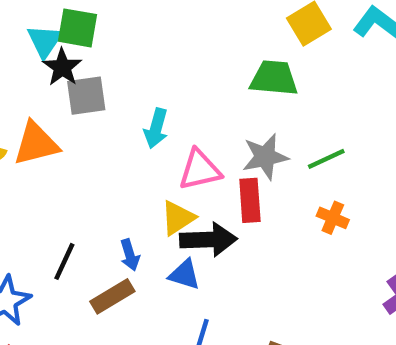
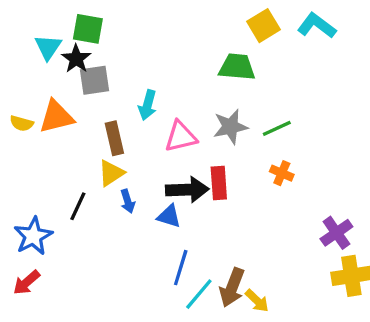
cyan triangle: (45, 41) -> (48, 47), moved
red rectangle: (250, 200) -> (219, 183), moved
yellow triangle: (178, 218) -> (111, 173), moved
brown rectangle: (112, 296) -> (114, 138), moved, turned -72

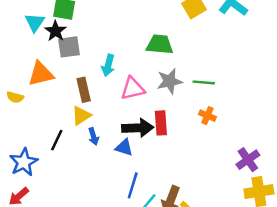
green trapezoid: (237, 67) -> (160, 44), moved
yellow semicircle: (22, 123) -> (15, 97), moved
green line: (277, 128) -> (204, 82), turned 30

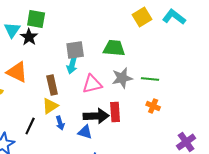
gray square: (69, 47) -> (75, 50), moved
orange triangle: (41, 74) -> (17, 72), turned 40

